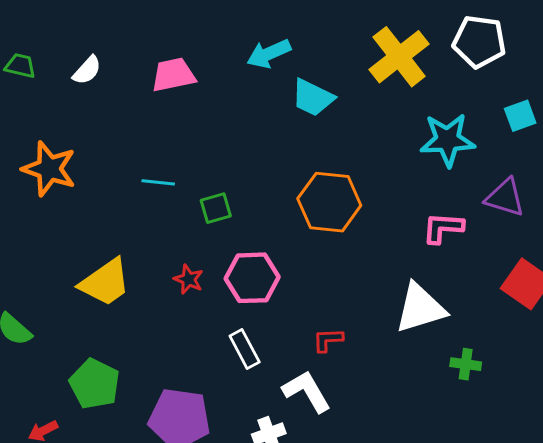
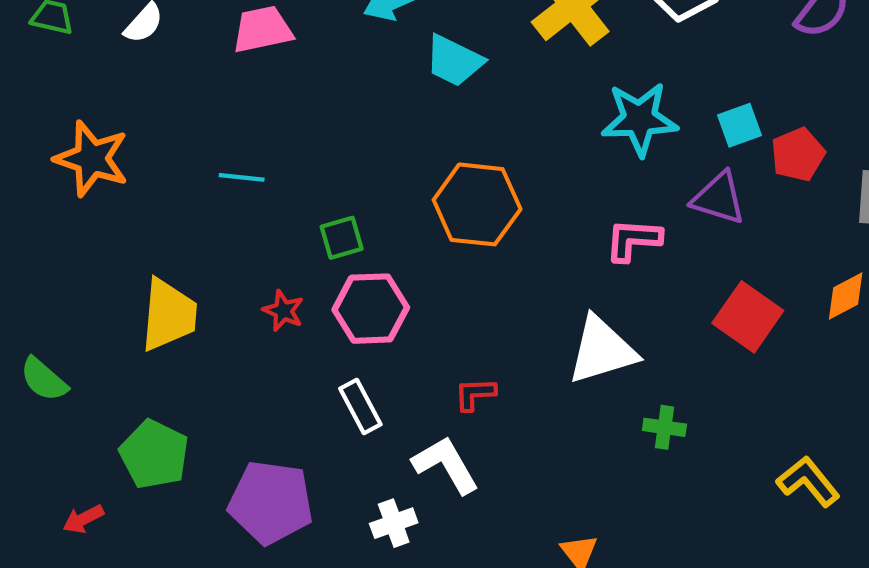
cyan square: (520, 116) -> (739, 125), moved
green square: (216, 208) -> (342, 238), moved
yellow trapezoid: (105, 282) -> (169, 315), turned -50

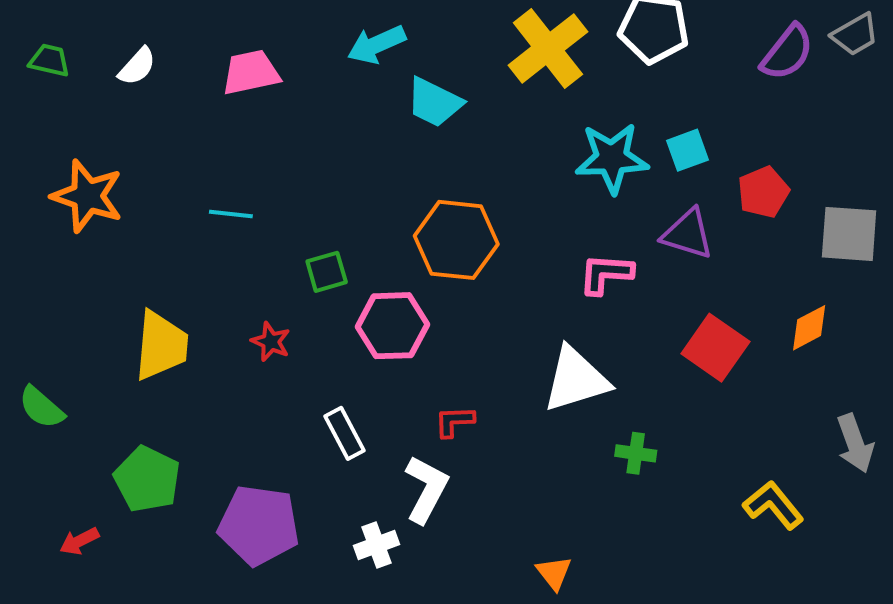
cyan square: (739, 125) -> (688, 150), moved
pink hexagon: (371, 309) -> (392, 326), moved
white L-shape: (446, 465) -> (426, 489), turned 58

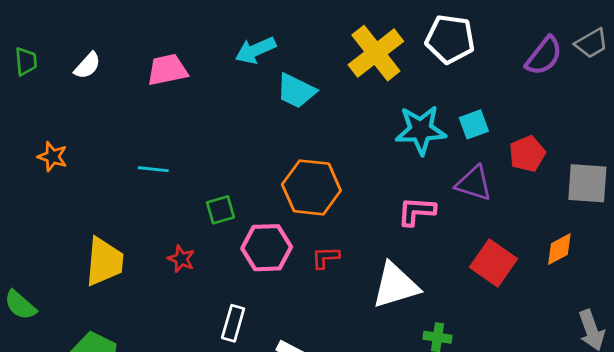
green trapezoid: (49, 60) -> (26, 61), turned 72
orange star: (87, 196) -> (52, 157), size x0.6
red L-shape: (454, 421) -> (325, 257), moved
white rectangle: (345, 433) -> (233, 323), turned 44

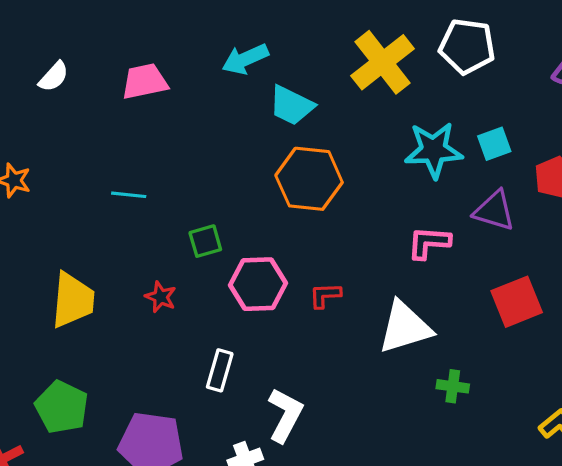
orange hexagon: (311, 187) -> (309, 179), moved
red square: (493, 263) -> (517, 302), turned 33

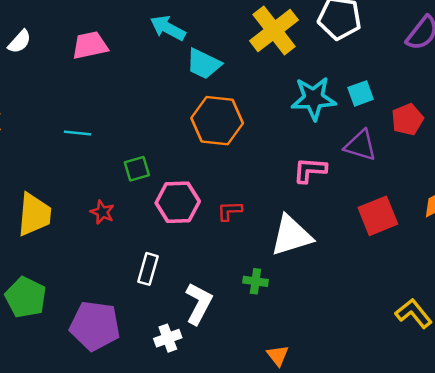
cyan arrow: (245, 59) -> (168, 28), turned 52
green cross: (453, 386) -> (255, 281), moved

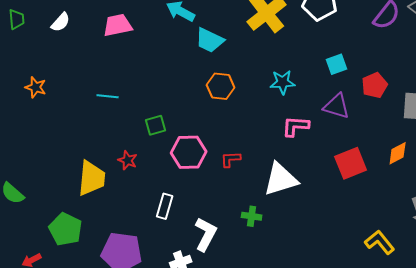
cyan star: (314, 98) -> (283, 82), moved, size x0.7
orange hexagon: (217, 121) -> (221, 86), size x0.7
yellow trapezoid: (34, 215) -> (92, 178), moved

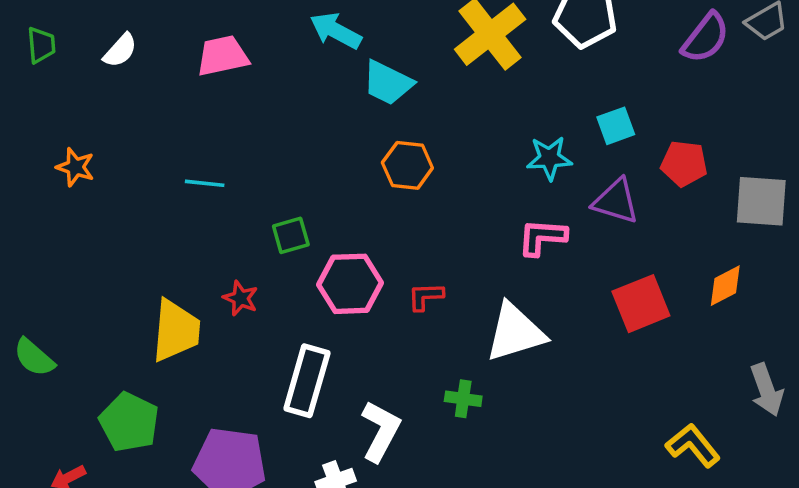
cyan star: (283, 82) -> (549, 158), moved
red pentagon: (375, 85) -> (684, 164), turned 30
white rectangle: (165, 206) -> (307, 381), size x1.5

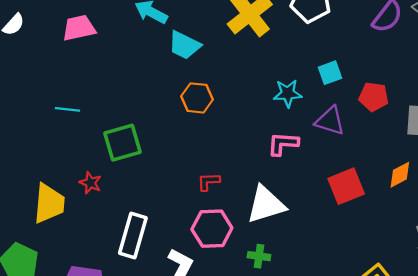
green square: (291, 235) -> (122, 143), size x1.6
pink hexagon: (350, 284) -> (212, 229), moved
green cross: (463, 399) -> (259, 256), moved

